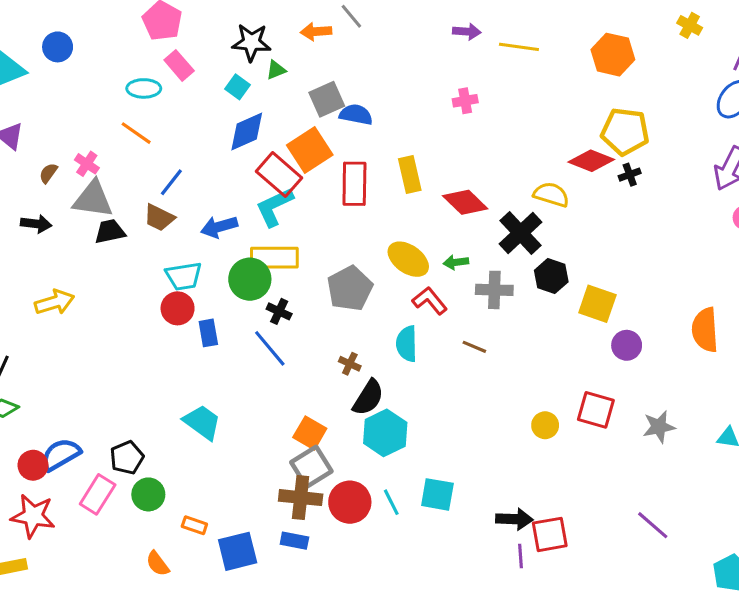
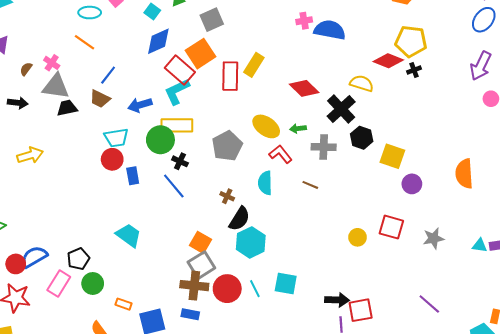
blue semicircle: (356, 115) -> (330, 30), moved, size x1.4
yellow rectangle: (410, 175) -> (254, 65), moved, turned 45

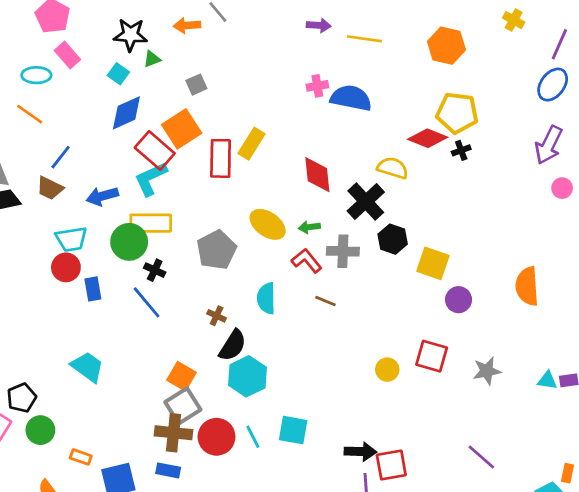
gray square: (212, 20) -> (196, 85), size x0.7
red diamond: (304, 88) -> (317, 175), turned 40
red L-shape: (281, 154) -> (307, 261), moved

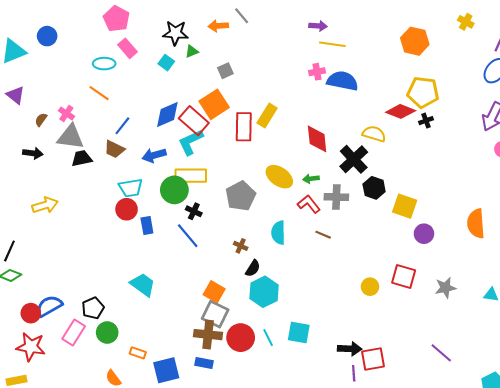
yellow line: (364, 39) -> (332, 44), moved
blue diamond: (126, 113) -> (167, 115), moved
black semicircle: (233, 345) -> (253, 268), size x0.7
gray square: (183, 406) -> (215, 314), turned -32

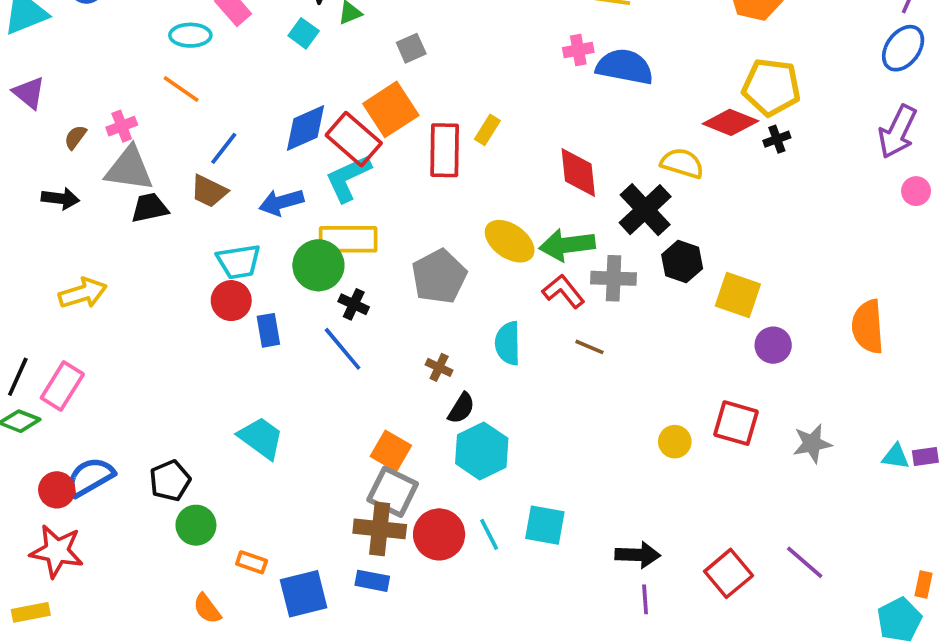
pink cross: (66, 113) -> (122, 126), turned 35
yellow rectangle: (267, 116) -> (487, 130), size x0.7
green arrow: (311, 179) -> (567, 245), size x1.8
pink rectangle: (74, 332) -> (62, 386), moved
red square: (373, 359) -> (729, 573), moved, turned -30

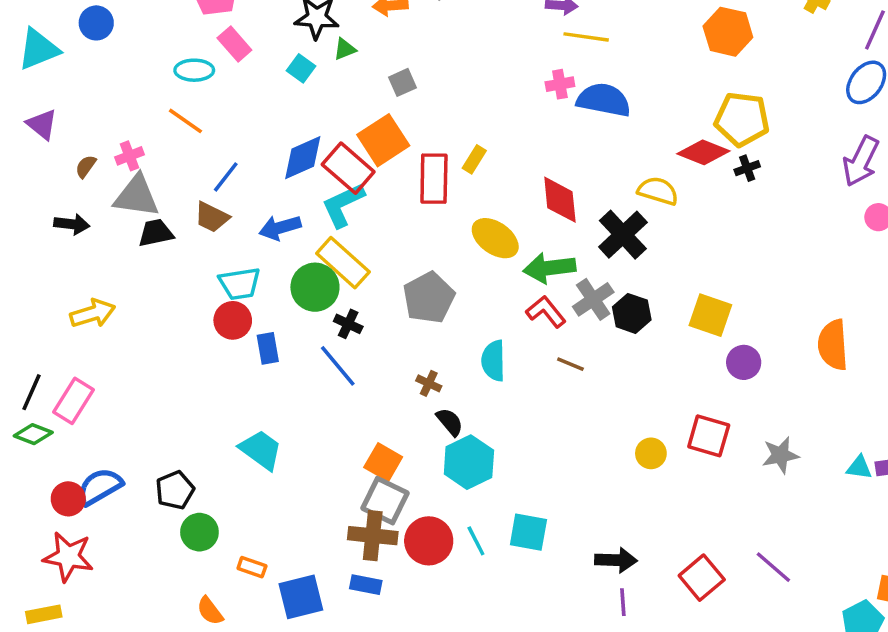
yellow rectangle: (348, 239) -> (343, 263), turned 42
yellow ellipse: (510, 241) -> (495, 238), moved
black hexagon: (682, 262) -> (632, 313), moved
gray cross: (614, 278) -> (593, 299), turned -36
black semicircle: (461, 408) -> (450, 422), turned -72

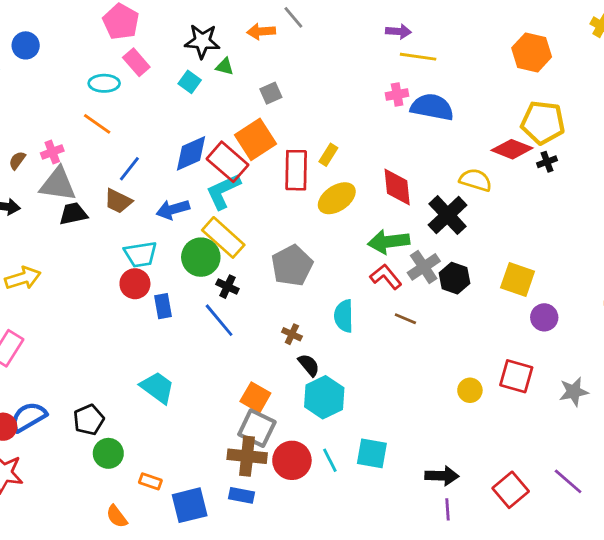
green triangle: (345, 49) -> (225, 66), turned 36
yellow ellipse: (495, 238) -> (337, 198), moved, turned -69

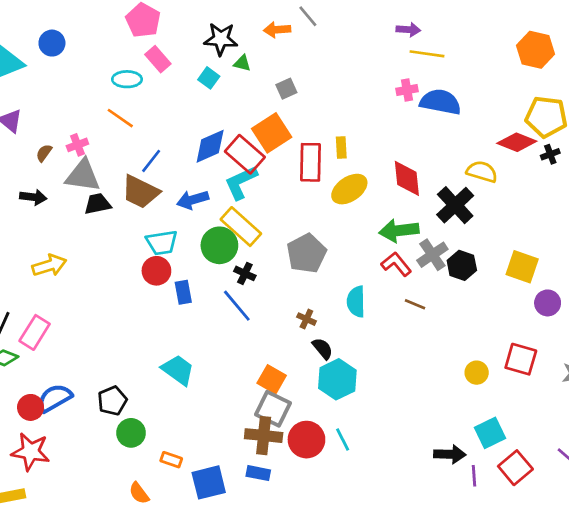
yellow rectangle: (328, 155) -> (341, 148), turned -35
brown trapezoid: (118, 201) -> (140, 192), size x1.4
cyan square: (372, 453) -> (490, 433), moved, turned -36
purple line: (448, 509) -> (474, 476), moved

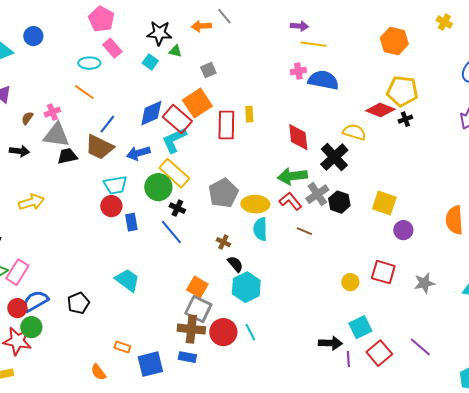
yellow ellipse: (349, 189) -> (255, 204), moved, turned 36
pink rectangle: (35, 332) -> (17, 272), moved
green circle: (131, 433) -> (31, 327), moved

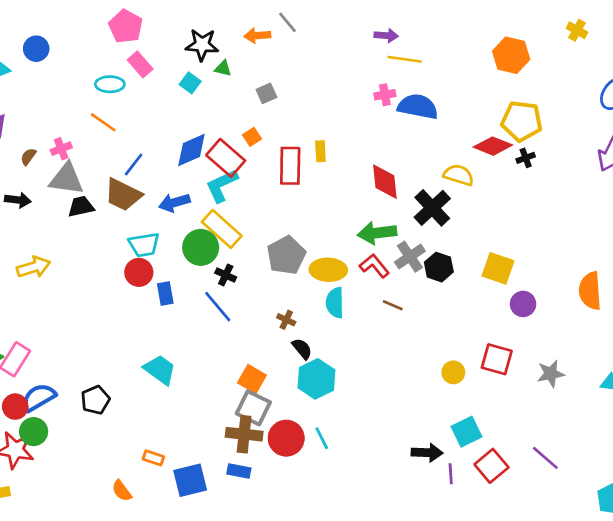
orange square: (197, 103) -> (252, 137), size x0.5

